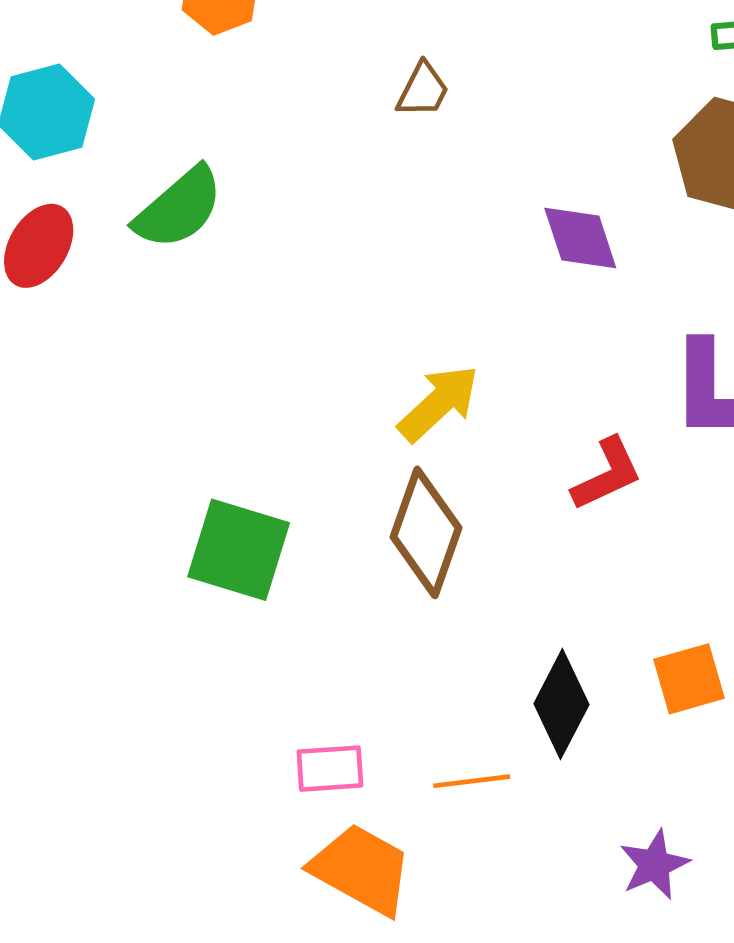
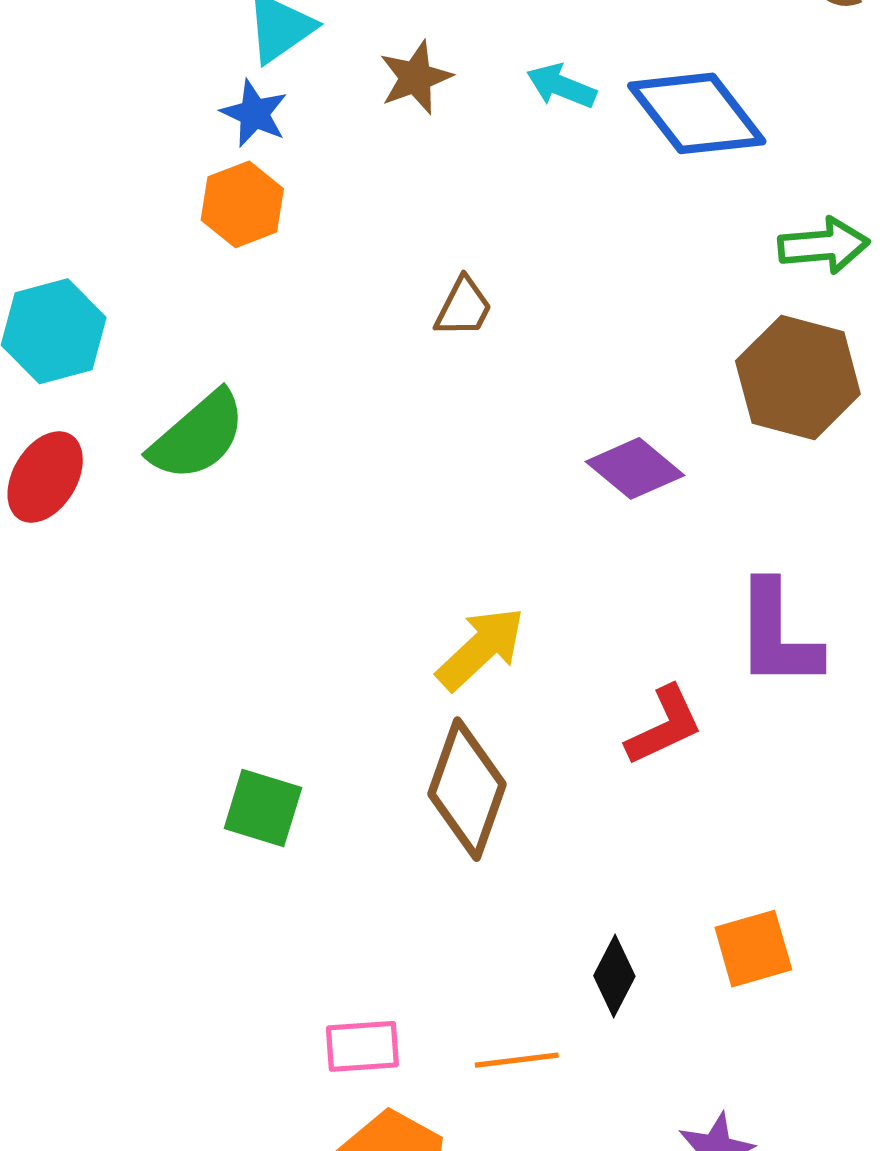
purple diamond: (580, 238) -> (635, 468), turned -32
green square: (239, 550) -> (263, 808), size x0.7
black diamond: (561, 704) -> (614, 976), size x0.7

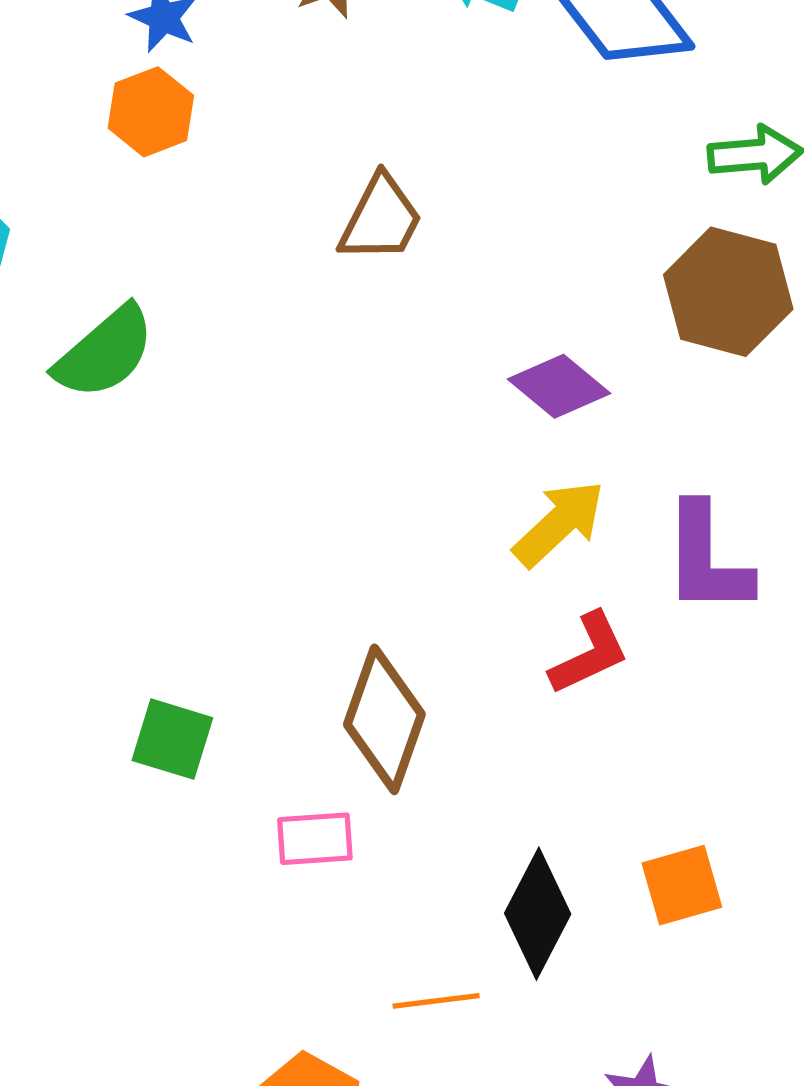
brown trapezoid: (464, 307) -> (381, 219), size x1.4
yellow arrow: (481, 649) -> (559, 523), moved
black diamond: (614, 976) -> (538, 914), size x1.5
pink rectangle: (362, 1046) -> (315, 839), moved

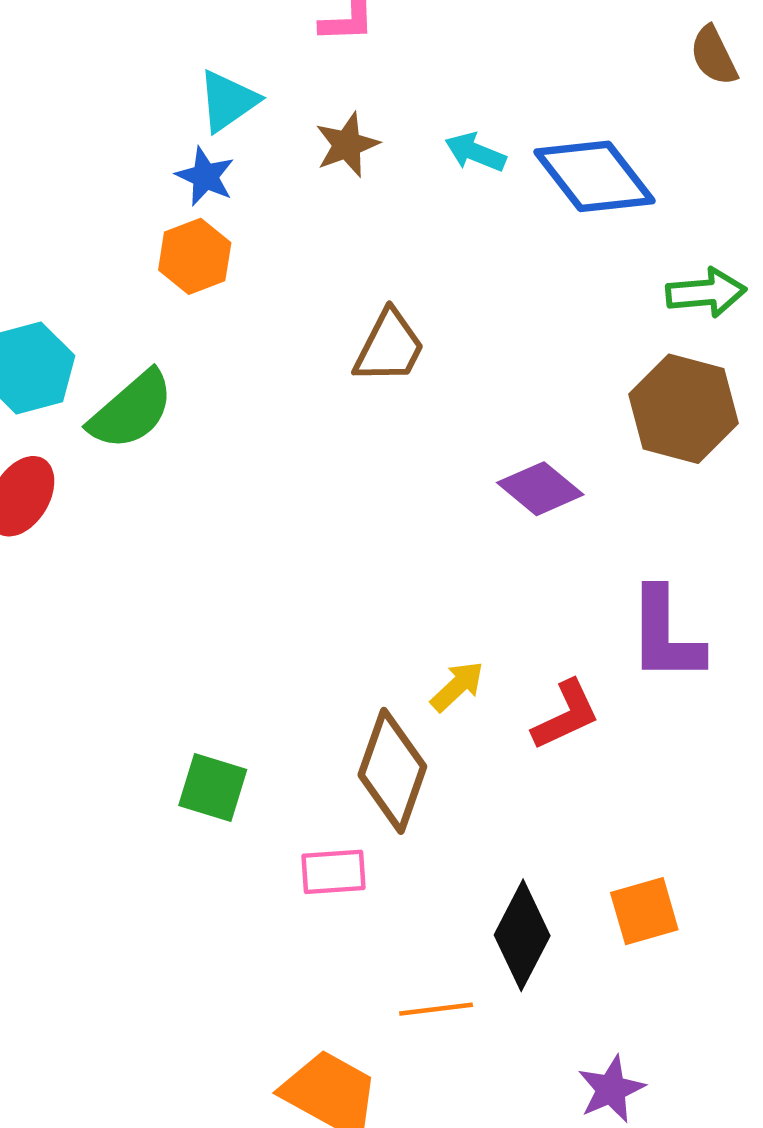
green semicircle: (105, 352) -> (131, 410), moved
yellow arrow: (559, 523) -> (457, 686), moved, size x0.7

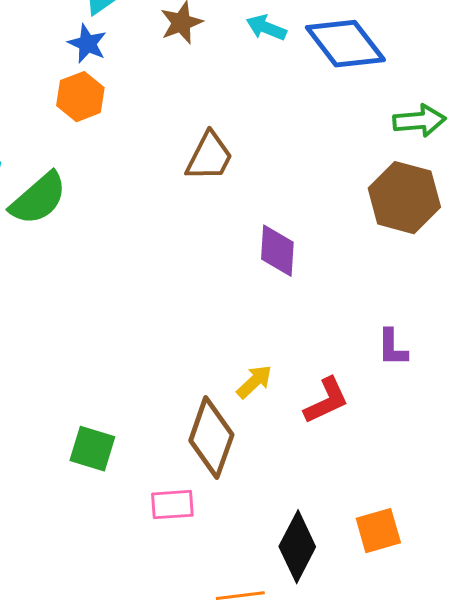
purple diamond: (540, 489) -> (277, 251), moved, turned 54
purple L-shape: (665, 635) -> (392, 348), size x0.6

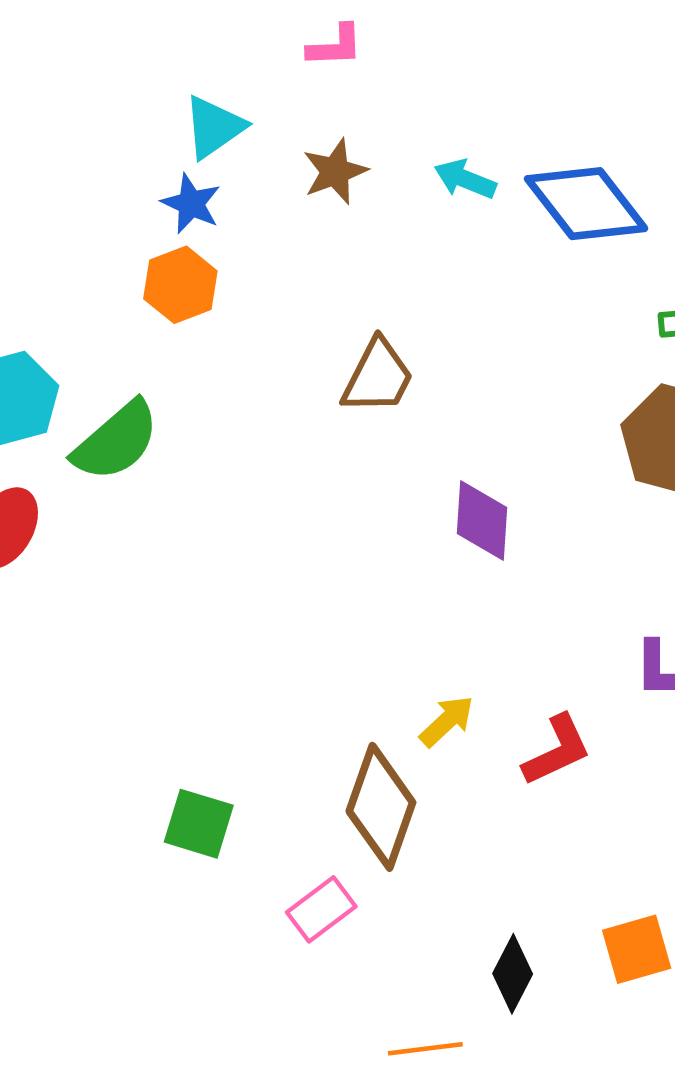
pink rectangle: (172, 505) -> (321, 909), turned -33
black diamond: (297, 547) -> (513, 974), size x0.7

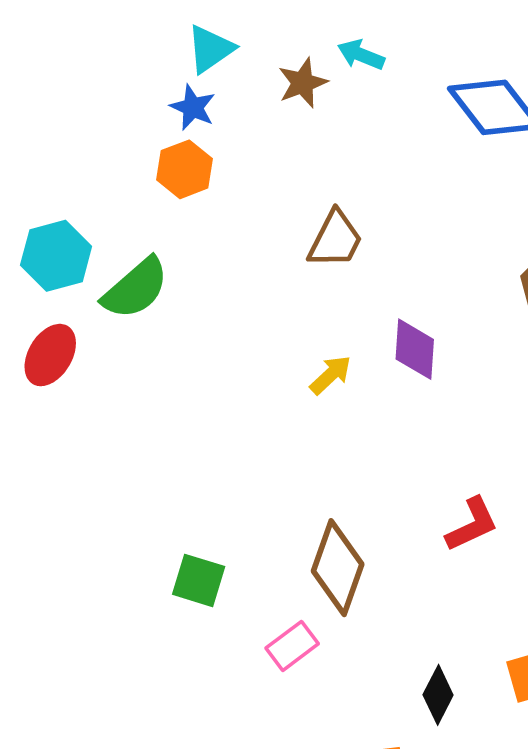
cyan arrow: (465, 179) -> (361, 55), moved
yellow arrow: (447, 721) -> (331, 375), moved

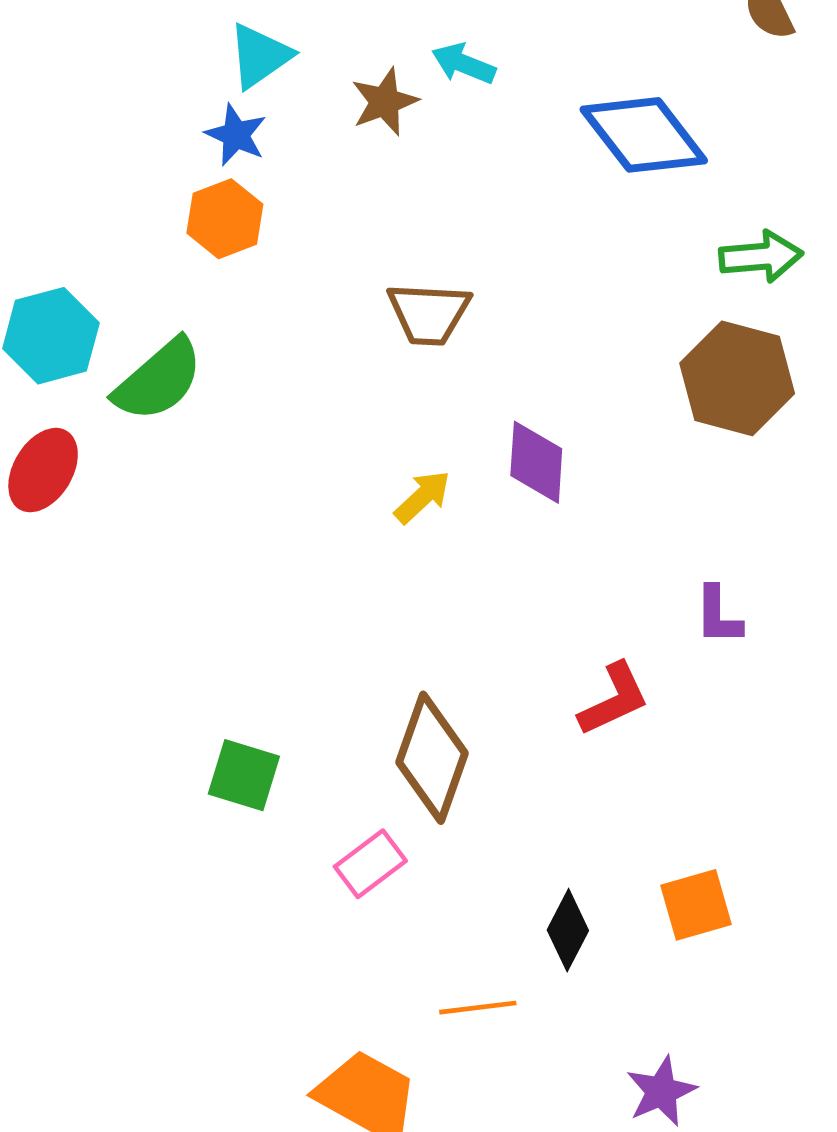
brown trapezoid: (335, 239) -> (429, 314), turned 66

